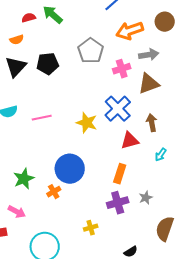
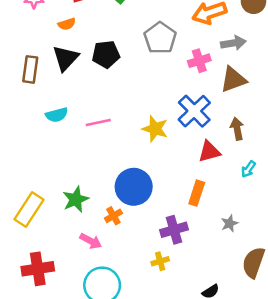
purple cross: (118, 203) -> (174, 230), moved
pink arrow: (17, 212) -> (91, 241), moved

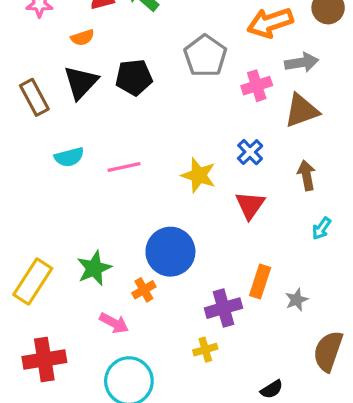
brown rectangle: (30, 69) -> (34, 97), turned -36
blue cross: (194, 111) -> (250, 152), size x0.6
red triangle: (209, 151) -> (250, 205), moved, turned -40
orange rectangle: (197, 193) -> (260, 281), moved

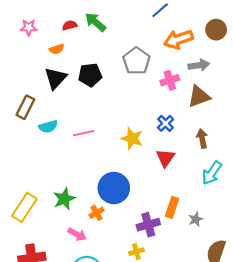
brown rectangle: (34, 97) -> (25, 107), moved, turned 55
cyan arrow: (321, 228) -> (212, 173), size x1.6

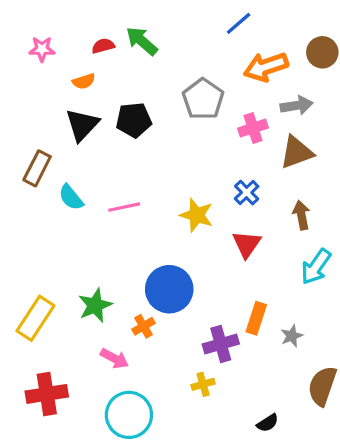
cyan semicircle: (48, 127) -> (71, 197), turned 66

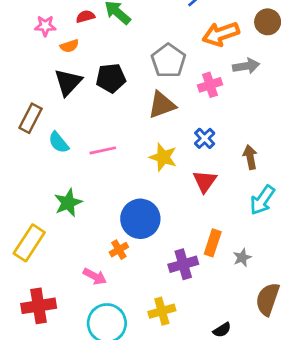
pink star: (42, 49) -> (45, 26), moved
brown triangle: (297, 152) -> (162, 105), moved
green star: (95, 305) -> (68, 203), moved
yellow cross: (203, 384) -> (162, 311), moved, size x1.4

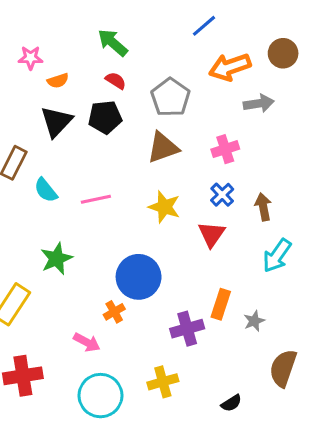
red semicircle: (85, 16) -> (116, 81), moved, turned 48
pink cross: (210, 85) -> (225, 149), moved
blue cross: (205, 138) -> (222, 195), moved

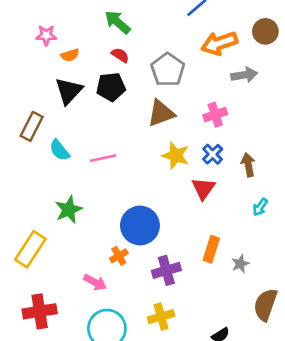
yellow star: (164, 207) -> (176, 156), moved
cyan arrow: (277, 256) -> (260, 207), size x0.6
purple cross: (187, 329) -> (166, 270), moved

